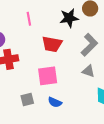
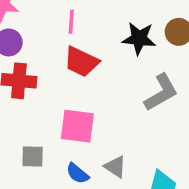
red trapezoid: (52, 44) -> (81, 62), moved
gray triangle: (88, 71) -> (115, 167), moved

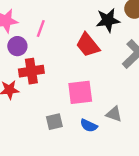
pink line: (71, 22) -> (41, 29), moved, turned 30
red trapezoid: (81, 62) -> (88, 45), moved, turned 40

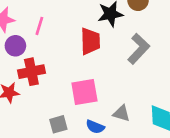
red trapezoid: (88, 45) -> (90, 41), turned -140

